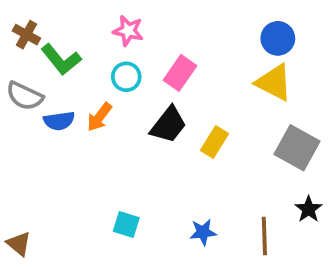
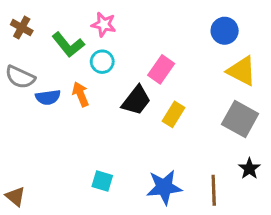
green L-shape: (61, 59) -> (68, 45), moved
pink rectangle: (180, 73) -> (161, 69), moved
yellow triangle: (274, 83) -> (242, 71), moved
orange arrow: (99, 117) -> (81, 94), turned 120
blue star: (203, 232) -> (164, 187), size x1.6

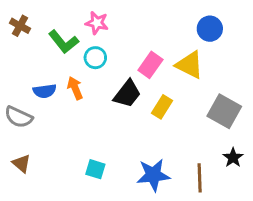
yellow triangle: (242, 71) -> (190, 65), moved
gray semicircle: (20, 77) -> (19, 117), moved
brown triangle: (15, 196) -> (21, 163), moved

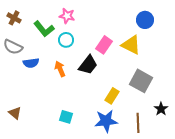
orange arrow: (75, 88) -> (60, 69), moved
yellow rectangle: (162, 107) -> (112, 96), moved
gray square: (224, 111) -> (141, 81), moved
gray semicircle: (19, 117) -> (13, 47), moved

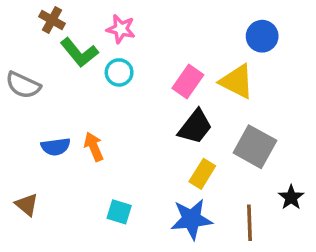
brown cross: (14, 18) -> (52, 20), moved
blue semicircle: (31, 63) -> (56, 147), moved
black trapezoid: (88, 65) -> (195, 127), moved
orange arrow: (60, 69) -> (94, 147), moved

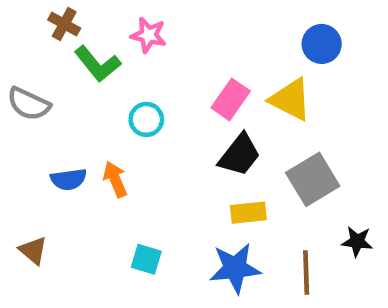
cyan circle: (119, 72) -> (146, 119), moved
gray square: (255, 147) -> (313, 179), turned 30
yellow rectangle: (202, 174) -> (248, 213), turned 52
black star: (291, 197) -> (357, 241), turned -30

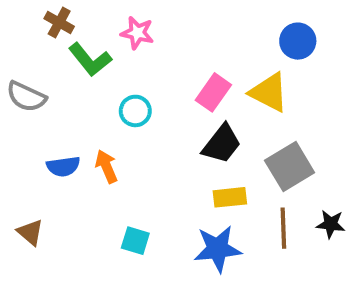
brown line: (306, 273) -> (283, 228), moved

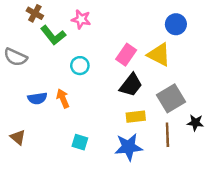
black star: (331, 224) -> (195, 123), moved

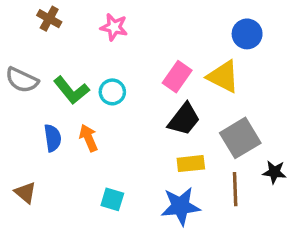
green L-shape: (53, 35) -> (71, 90), moved
blue semicircle: (37, 98) -> (53, 138), turned -90

